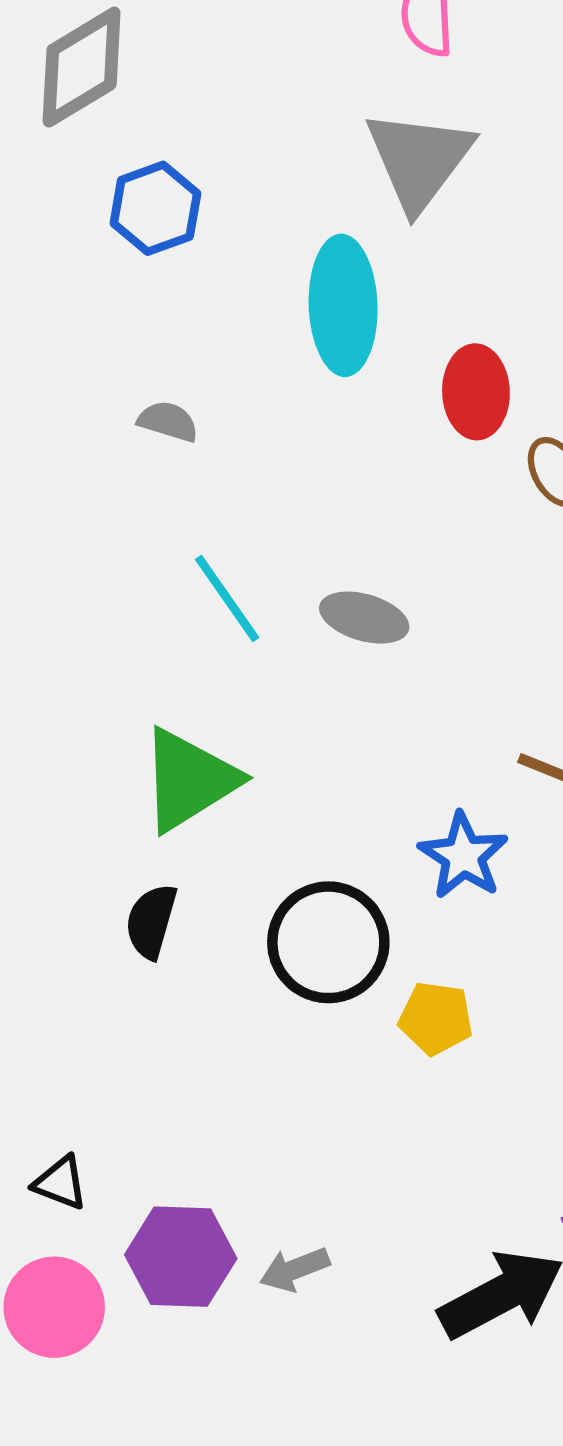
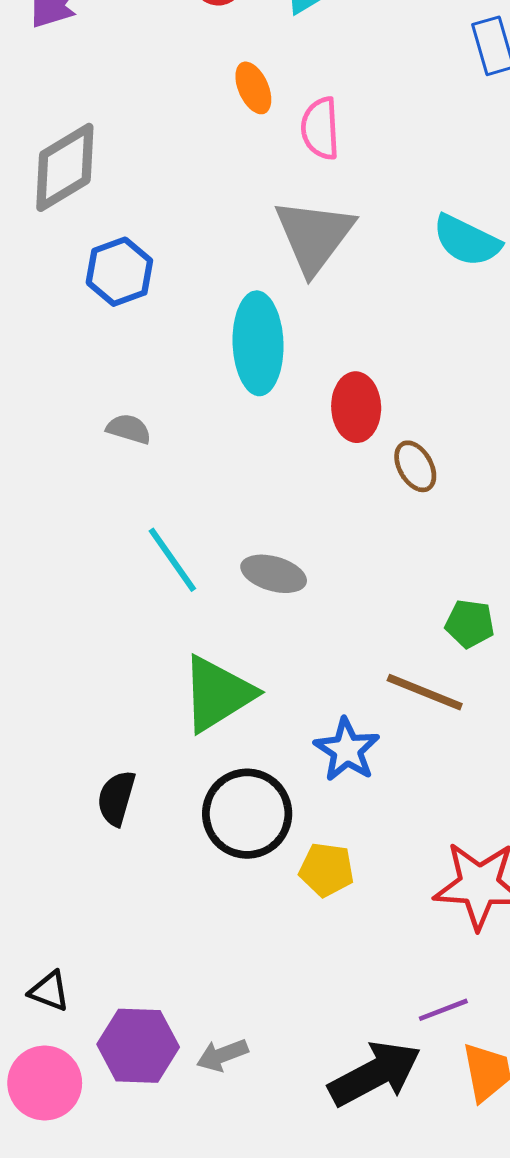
green triangle: (189, 780) -> (218, 694), moved

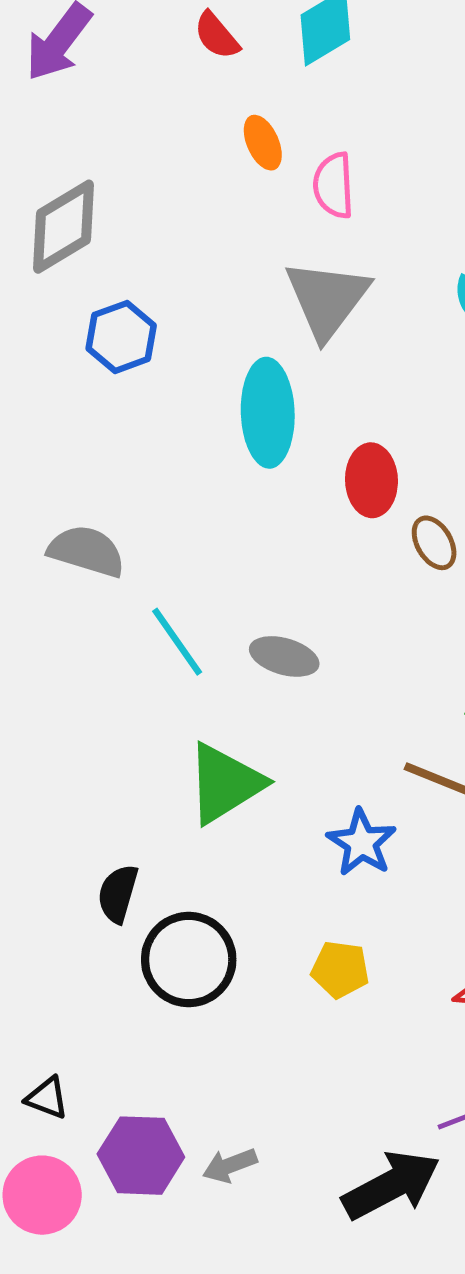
gray semicircle: (129, 429) -> (87, 551), moved, size x1.6
black circle: (247, 814) -> (189, 960), moved

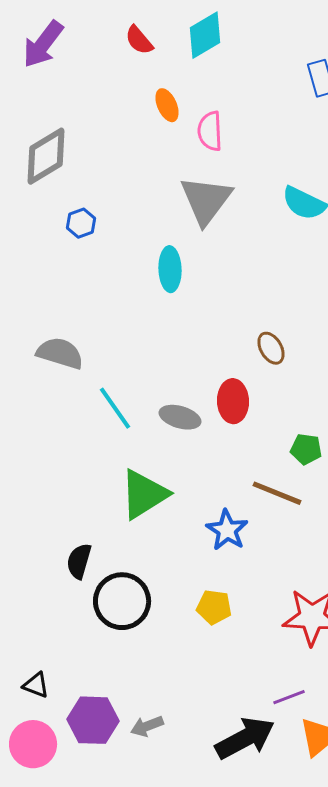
blue hexagon: (121, 337) -> (81, 223), size x0.7
cyan ellipse: (268, 413) -> (170, 269), size x0.7
red ellipse: (371, 480) -> (233, 401), moved

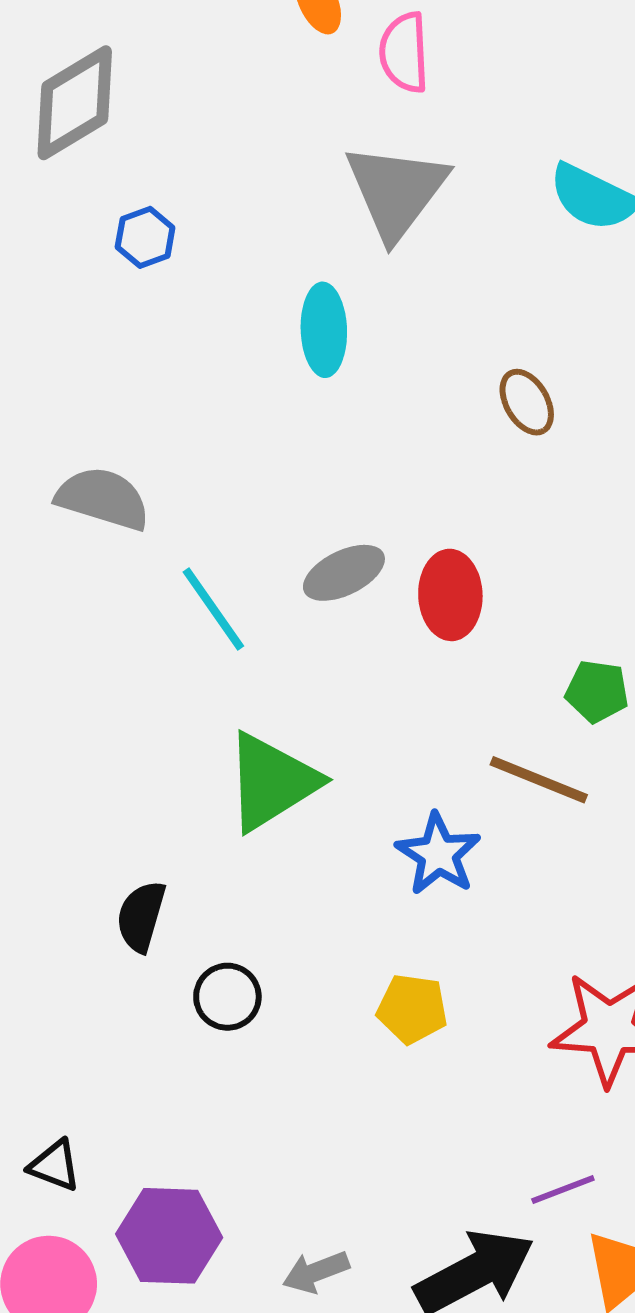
brown ellipse: (271, 348) -> (527, 402), moved
gray ellipse: (180, 417) -> (344, 573), moved, turned -42
black circle: (122, 601) -> (227, 997), size x0.6
gray arrow: (147, 726) -> (316, 1272), moved

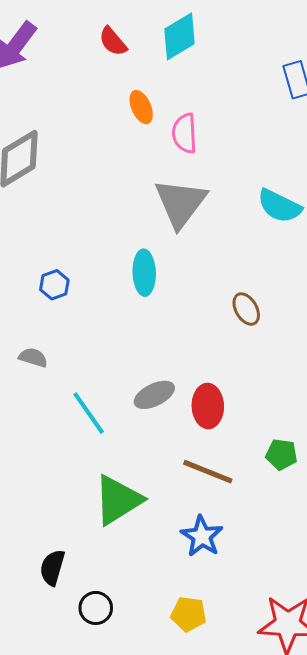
blue hexagon: (145, 237) -> (54, 285), moved
gray semicircle: (103, 499) -> (33, 358), size x0.6
brown line: (539, 780) -> (208, 472), moved

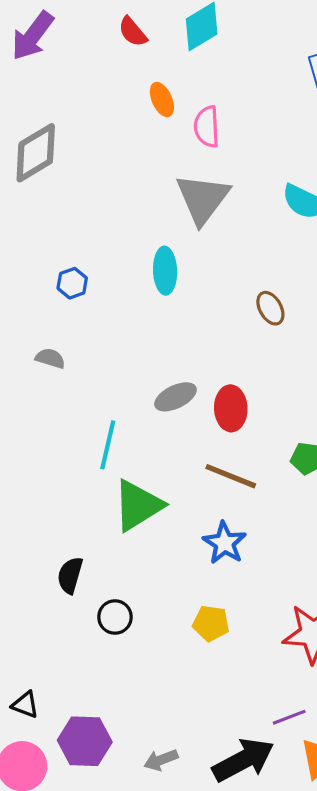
cyan line: (89, 413) -> (108, 445), moved, turned 48

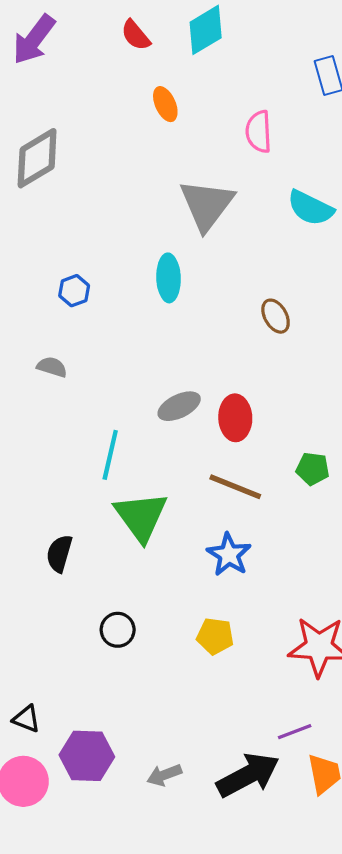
pink semicircle: (207, 127) -> (259, 132), moved
green triangle: (138, 505) -> (141, 516), turned -34
black semicircle: (70, 575) -> (59, 553), moved

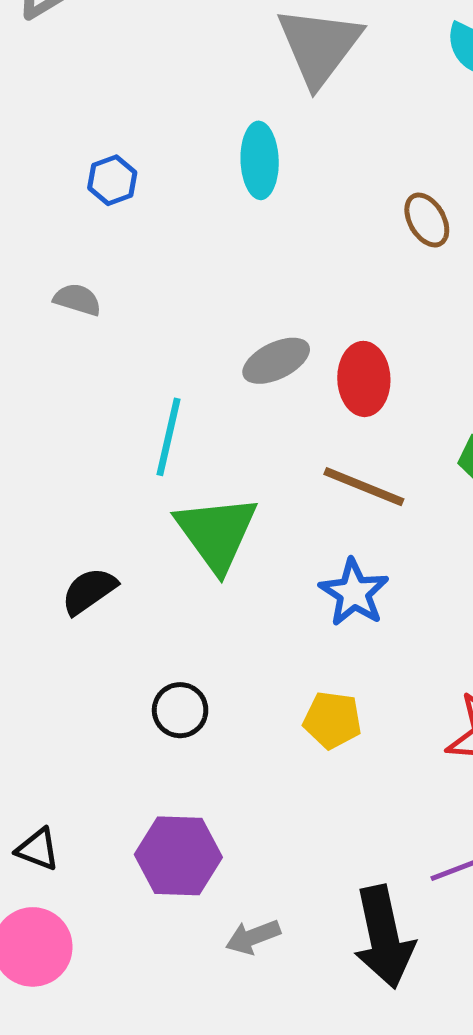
black semicircle: (59, 553) -> (89, 591), turned 39
purple hexagon: (87, 756) -> (178, 856), moved
black arrow: (248, 775) -> (384, 937), turned 106

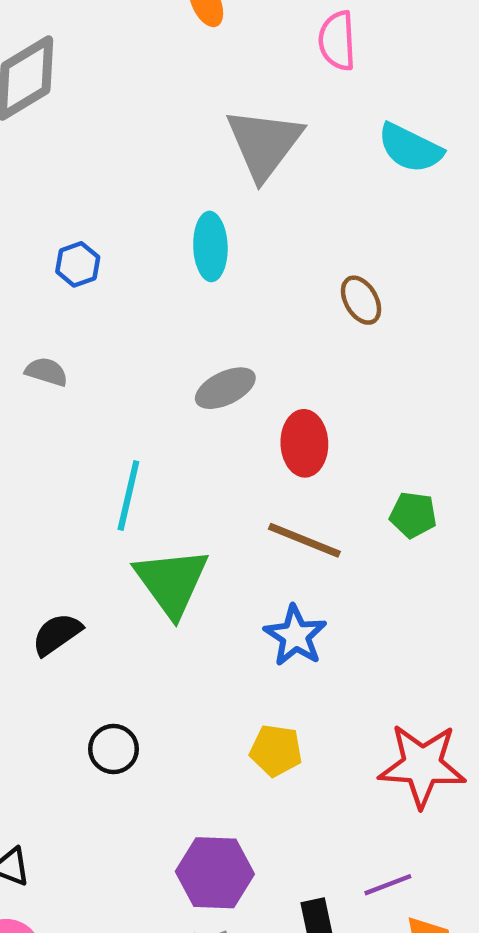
gray ellipse: (276, 361) -> (225, 388), moved
black circle: (180, 710) -> (114, 749), moved
purple hexagon: (178, 856) -> (215, 873), moved

